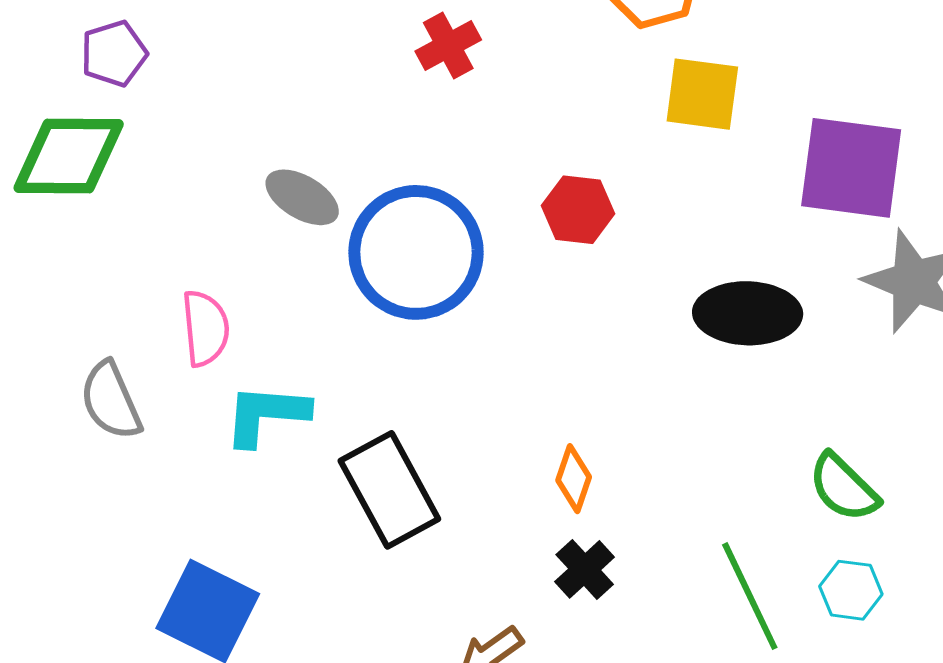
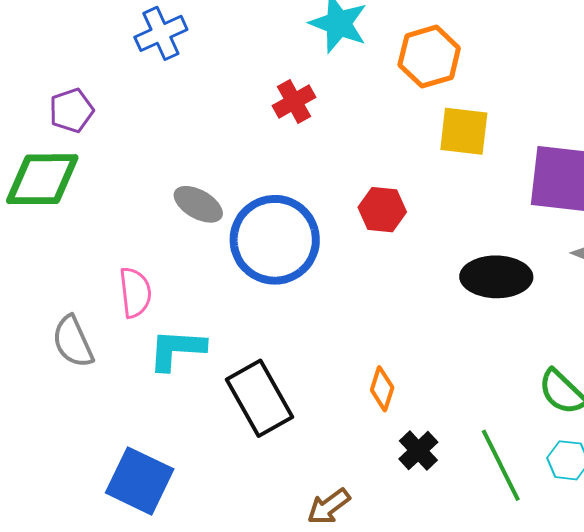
black cross: (585, 569) -> (418, 451), moved

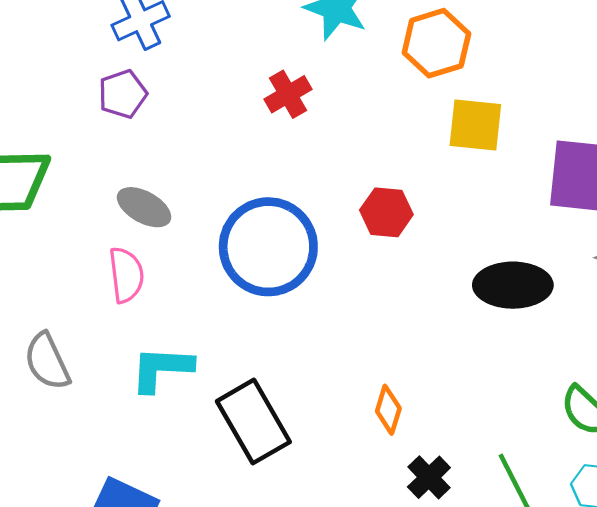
purple pentagon: (71, 110) -> (123, 94), moved
gray ellipse: (198, 204) -> (144, 207), moved
pink semicircle: (135, 293) -> (126, 275), moved

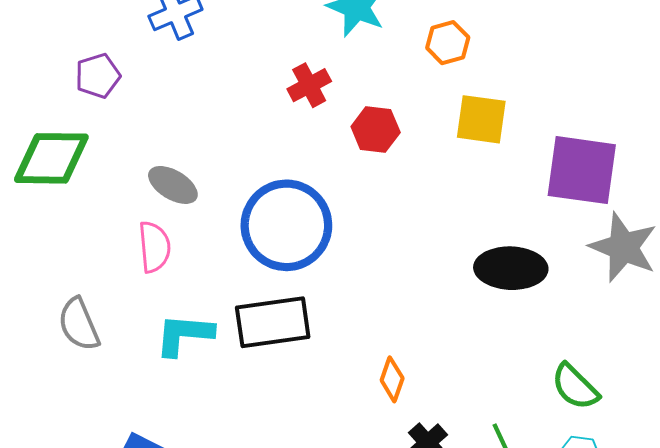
orange hexagon: (436, 43) -> (448, 43), size x0.7
purple pentagon: (123, 94) -> (98, 76), moved
red hexagon: (386, 212) -> (376, 129), moved
black rectangle: (253, 422) -> (273, 322), moved, turned -70

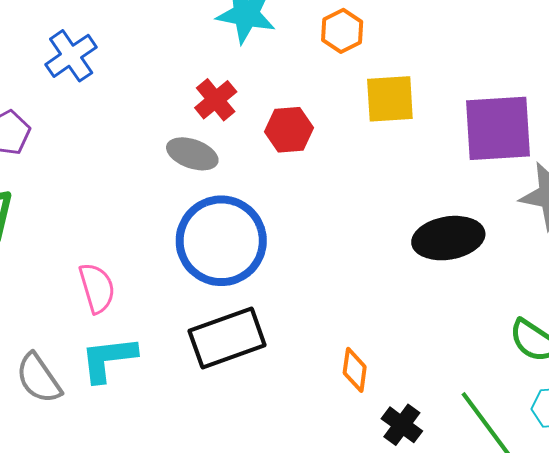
gray ellipse: (173, 185) -> (192, 154), moved
cyan L-shape: (184, 335) -> (108, 359), moved

